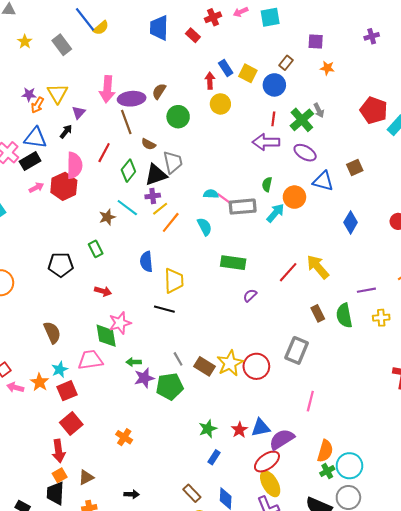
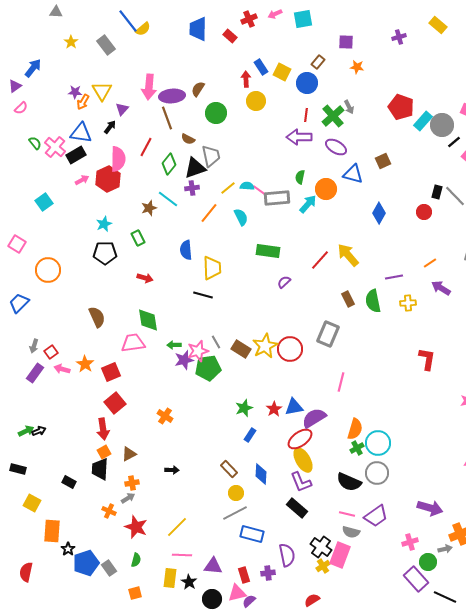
yellow line: (160, 209) -> (228, 188), moved
pink star: (120, 323) -> (198, 351), moved
cyan star: (60, 369) -> (104, 224), moved

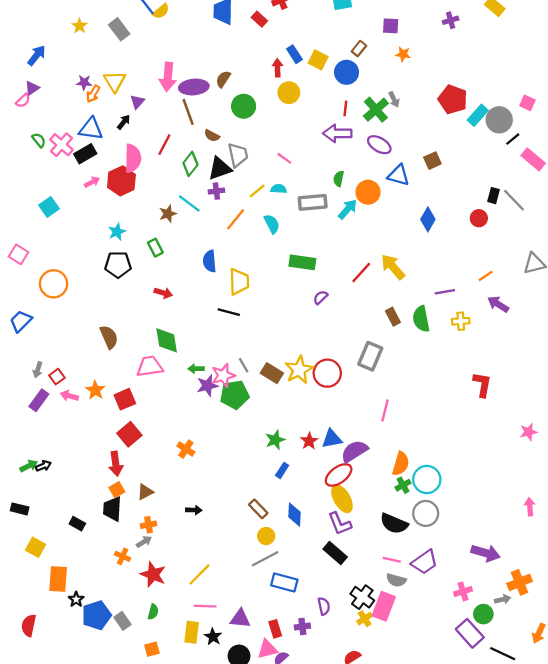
purple triangle: (15, 86) -> (32, 88), moved
pink line: (259, 190) -> (284, 158), moved
purple semicircle: (287, 555) -> (324, 606), size x0.7

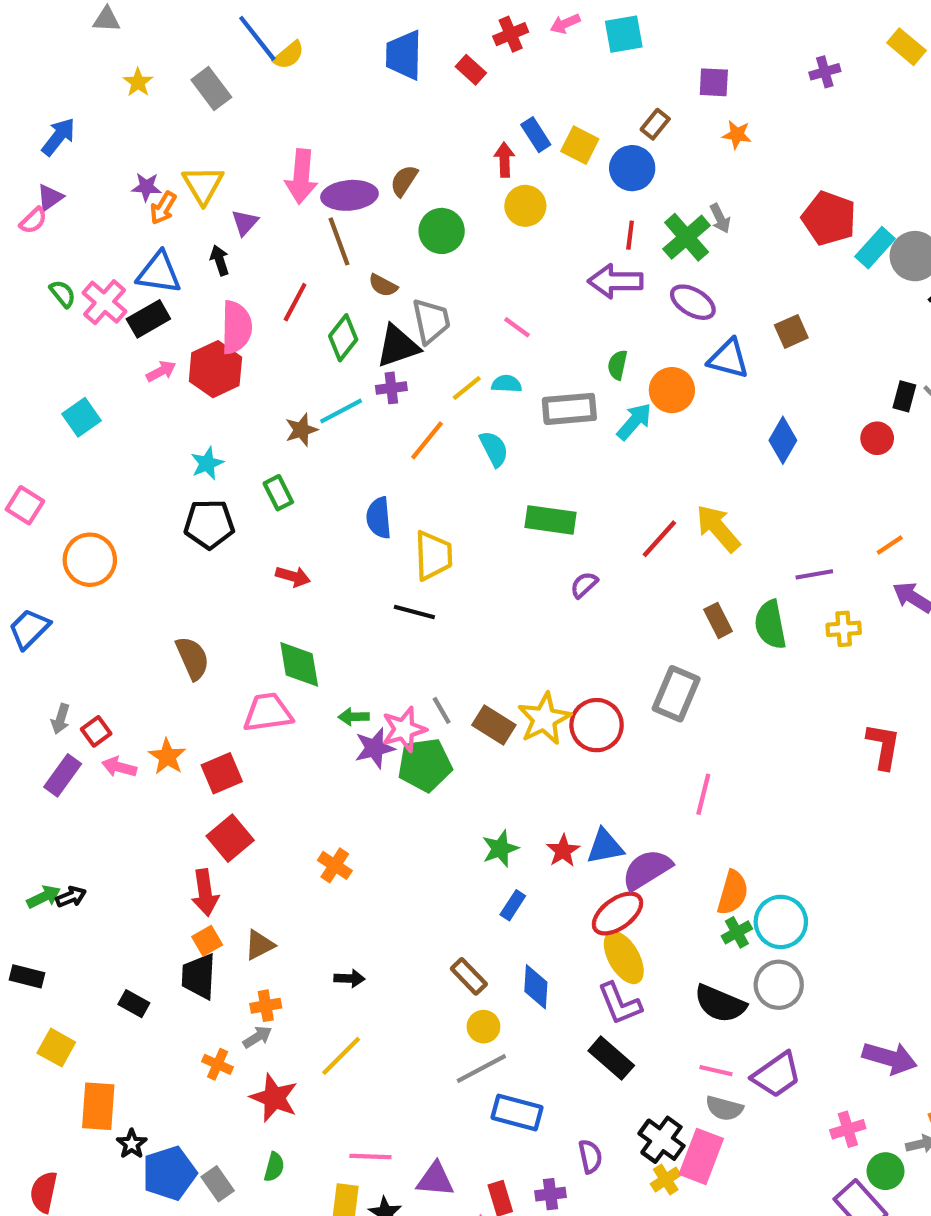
black arrow: (124, 122) -> (220, 260), turned -56
cyan line: (189, 204) -> (341, 411), turned -65
yellow line: (199, 575) -> (341, 1056), moved

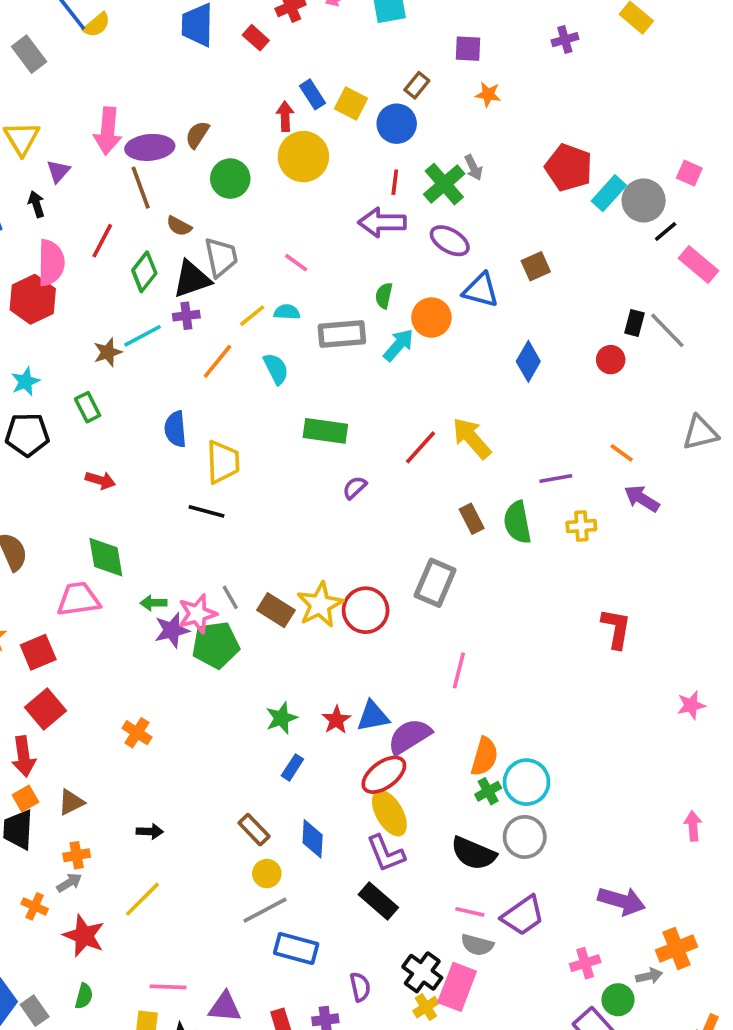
yellow circle: (525, 206) -> (303, 157), size x1.4
orange line: (890, 545) -> (622, 453), turned 70

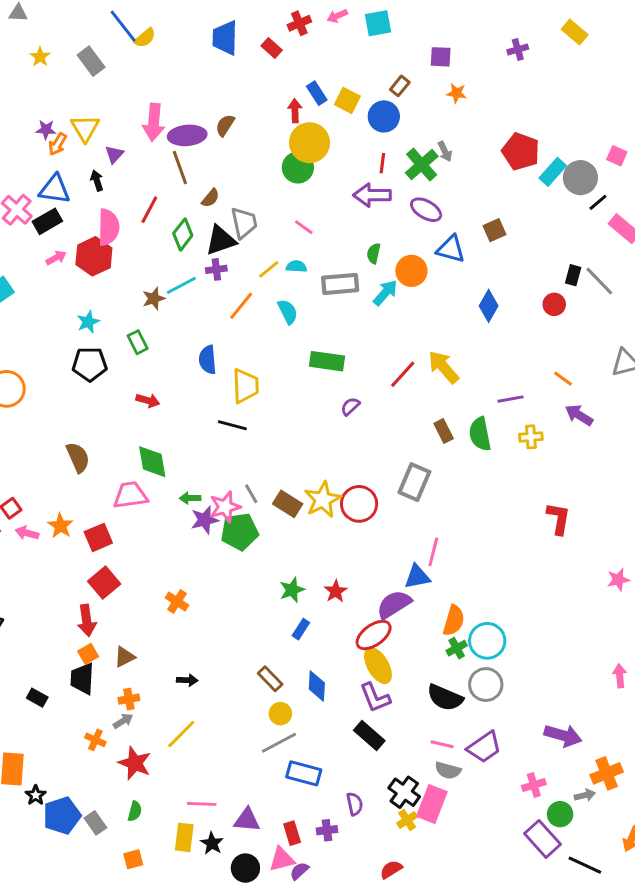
green circle: (230, 179) -> (298, 167), moved
brown semicircle: (179, 226) -> (210, 198), turned -78
blue triangle: (373, 716) -> (417, 577), moved

